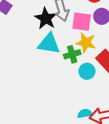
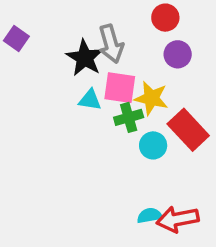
pink square: (82, 22) -> (120, 88), moved
cyan triangle: (49, 44) -> (90, 100), size x0.6

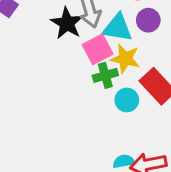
pink square: (120, 88) -> (98, 49), turned -36
cyan triangle: (90, 100) -> (118, 28), moved, size x1.5

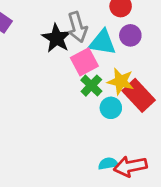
yellow star: (125, 59) -> (121, 81), moved
green cross: (105, 75) -> (91, 86), turned -30

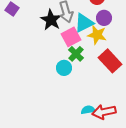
cyan triangle: (102, 42) -> (84, 23), turned -35
yellow star: (121, 81) -> (97, 35), moved
cyan circle: (111, 108) -> (64, 68), moved

